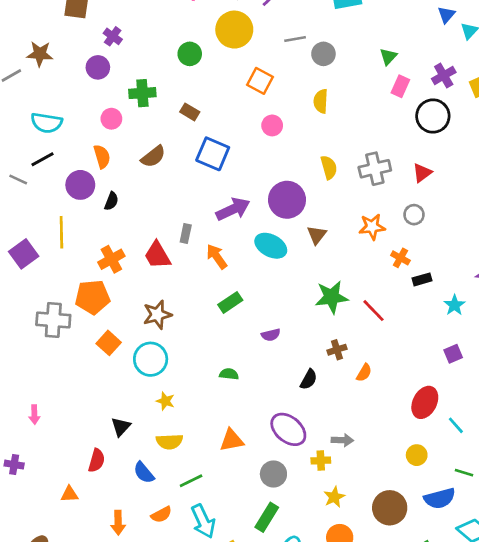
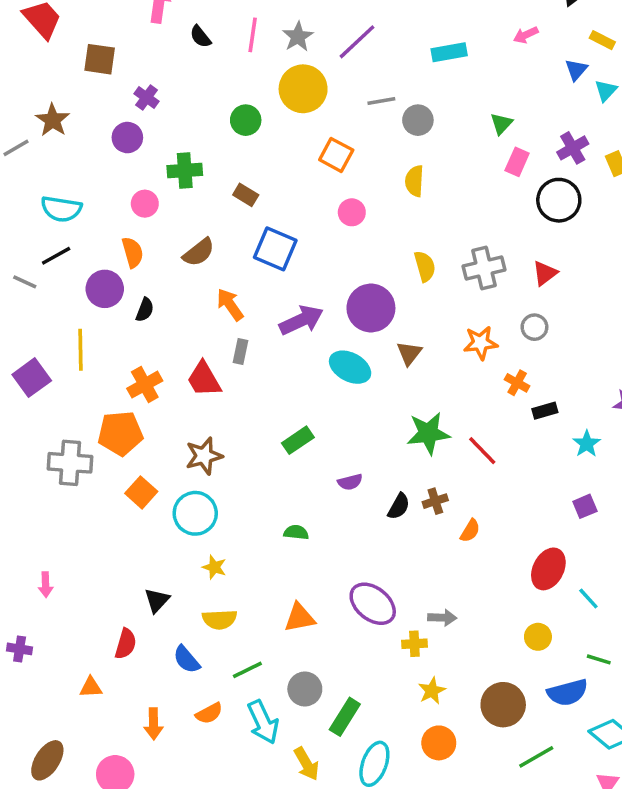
brown star: (40, 54) -> (53, 120), turned 30
orange arrow: (217, 257) -> (230, 305), moved
black semicircle: (309, 379) -> (399, 506), moved
gray circle: (273, 474) -> (305, 689), moved

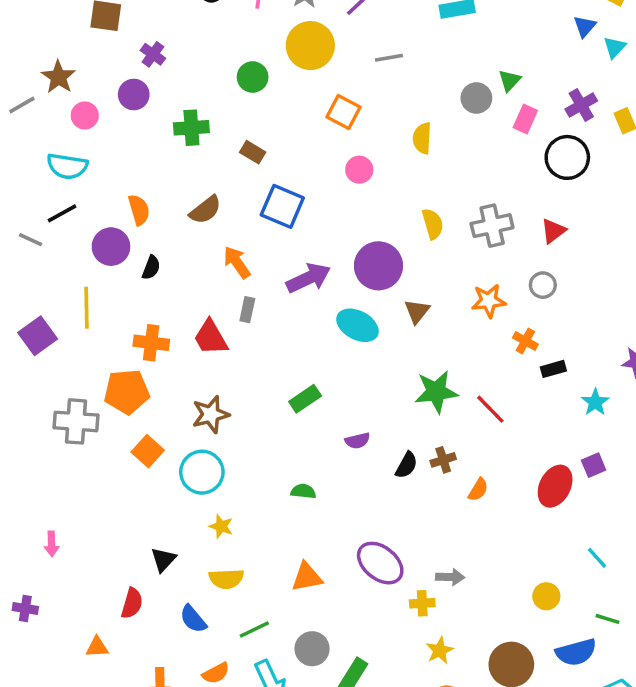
gray circle: (418, 120) -> (476, 98), moved
pink circle: (145, 204) -> (85, 115), moved
orange cross: (145, 385) -> (151, 343), turned 36
red ellipse: (548, 569) -> (555, 486), moved

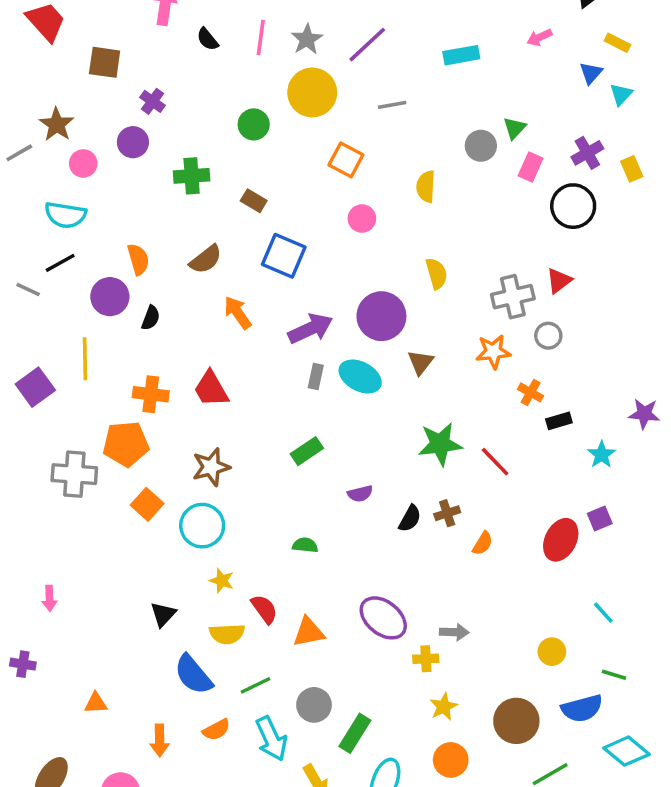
gray cross: (492, 226) -> (513, 297), moved
gray rectangle: (247, 310) -> (316, 376), moved
red semicircle: (132, 603) -> (264, 609), moved, turned -52
blue semicircle: (193, 619) -> (193, 675), size x1.4

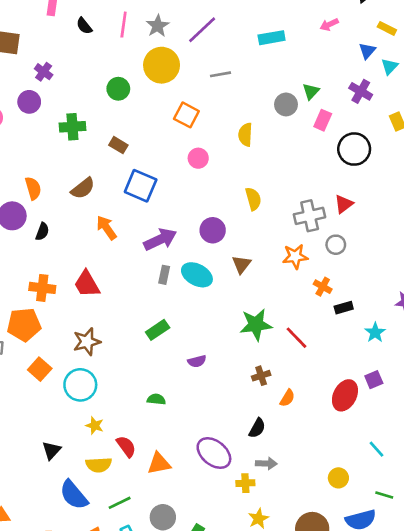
purple cross: (587, 153) -> (361, 91), moved, turned -30
purple circle: (381, 316) -> (213, 230), size x0.7
black semicircle: (410, 519) -> (257, 428), moved

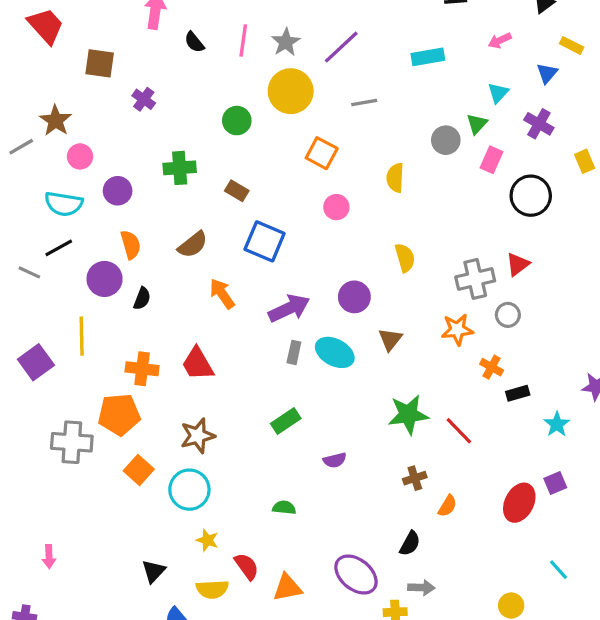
cyan triangle: (390, 66) -> (498, 93), moved
purple circle: (29, 102) -> (118, 191), moved

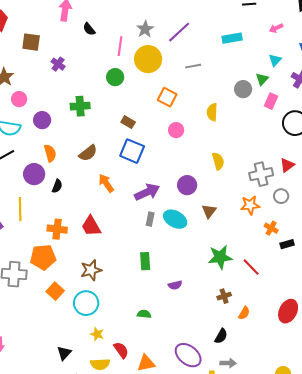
pink line: (243, 41) -> (120, 46), moved
brown rectangle: (237, 191) -> (128, 122), moved
green rectangle: (286, 421) -> (145, 261), turned -60

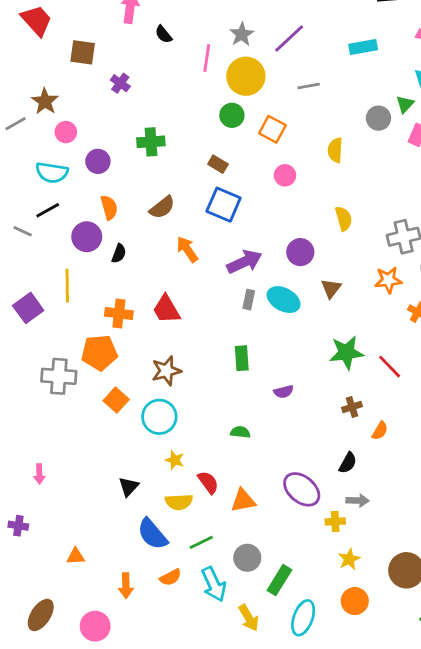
green circle: (115, 77) -> (232, 115), moved

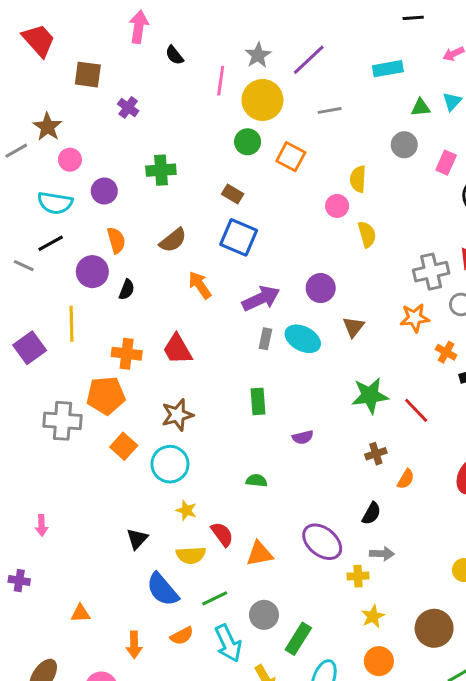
green triangle: (405, 104) -> (421, 107), moved, turned 42
pink circle: (285, 175) -> (337, 206), moved
yellow semicircle: (344, 219) -> (367, 234), moved

